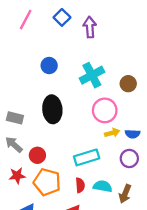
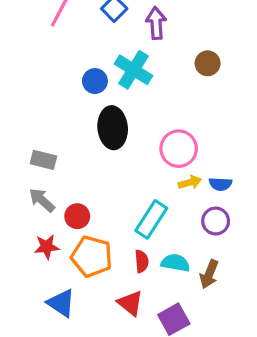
cyan cross: (92, 75) -> (134, 70), moved, turned -30
brown circle: (128, 84) -> (208, 63), moved
black ellipse: (52, 109) -> (113, 128), moved
cyan rectangle: (87, 157) -> (151, 219), turned -40

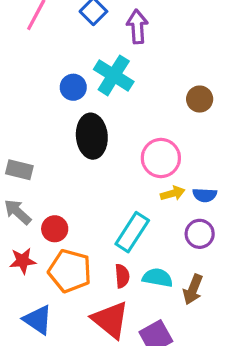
brown circle: (208, 63) -> (200, 99), moved
red triangle: (130, 303) -> (110, 320), size x1.4

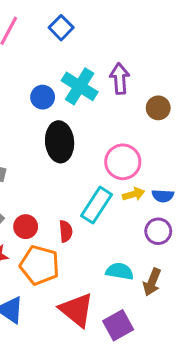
purple arrow: (137, 27) -> (120, 79), moved
cyan rectangle: (132, 232) -> (97, 205), moved
red semicircle: (122, 276) -> (66, 231), moved

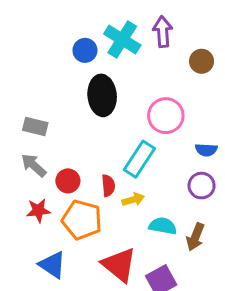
yellow arrow: (134, 194) -> (133, 200), moved

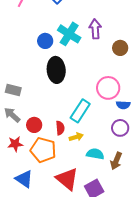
pink circle: (166, 116) -> (108, 88), moved

